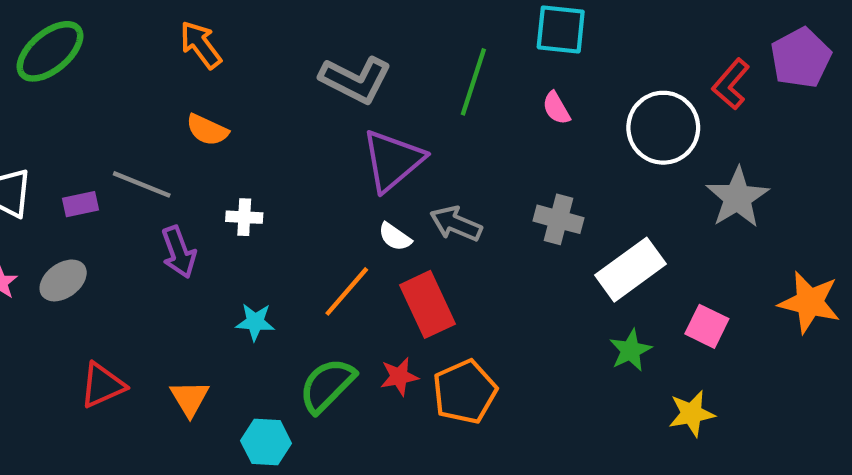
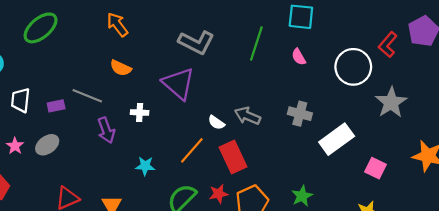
purple triangle: (393, 160) -> (179, 84), moved, turned -39
green star: (631, 350) -> (302, 196), moved

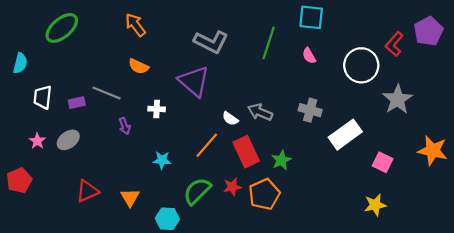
purple arrow: (106, 130) -> (125, 126), size x0.7
green star: (302, 196) -> (281, 160), moved

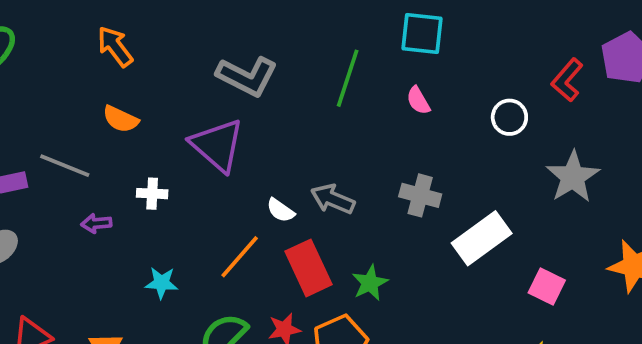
white circle: (361, 65) -> (509, 117), size x0.6
purple arrow: (125, 126) -> (96, 223), turned 105

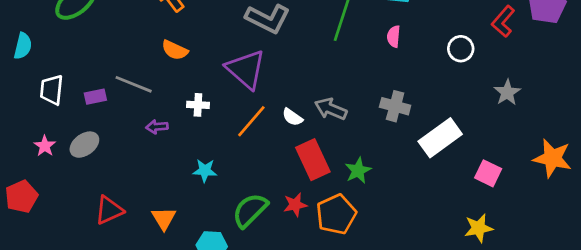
pink semicircle: (418, 100) -> (394, 36), turned 35
gray star: (573, 177) -> (507, 93), size x0.7
orange line: (240, 257) -> (251, 121), moved

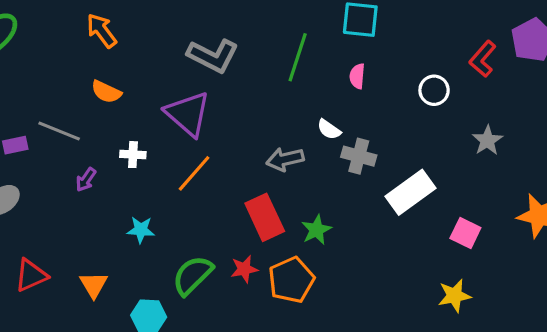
gray arrow: (331, 109) -> (285, 159), turned -36
white semicircle: (292, 117) -> (329, 129), moved
purple arrow: (157, 127) -> (86, 180), turned -50

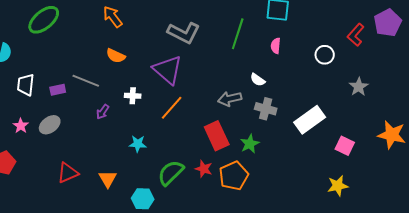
gray cross: (359, 156) -> (266, 109), moved
red star: (244, 269) -> (204, 169), turned 30

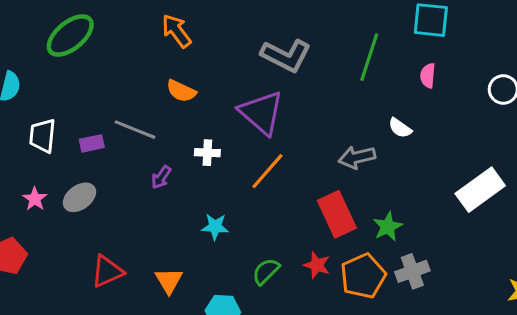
gray cross: (266, 109) -> (412, 271), moved, turned -35
green semicircle: (171, 173) -> (266, 271), size x0.7

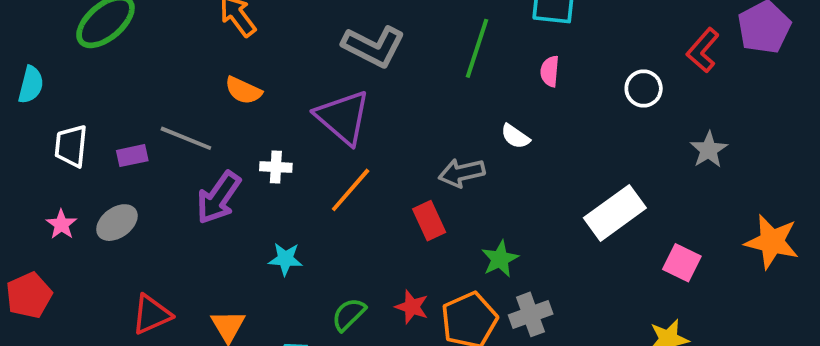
purple arrow: (161, 177) -> (218, 198), size x1.8
red rectangle: (337, 214) -> (429, 221), moved, size x0.7

